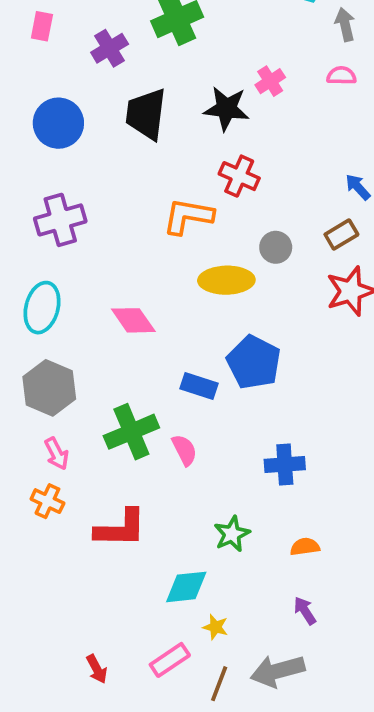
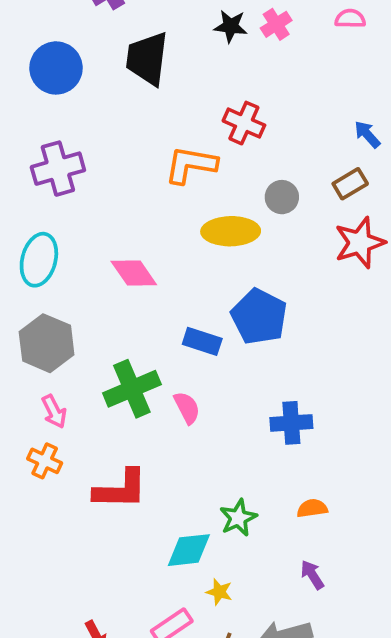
black star: (226, 109) -> (231, 26), moved, size x0.7
green star: (232, 534) -> (238, 518), moved

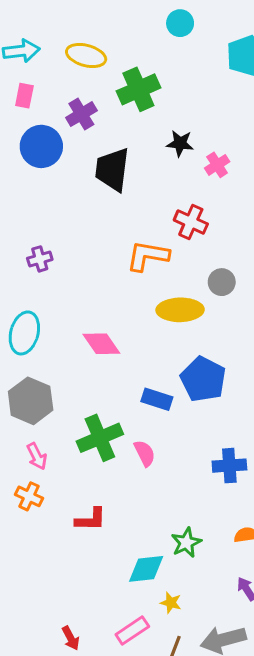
pink cross: (276, 24) -> (217, 165), moved
blue circle: (56, 68) -> (41, 146), moved
purple cross: (58, 169) -> (40, 259), size x0.6
red L-shape: (121, 489) -> (91, 519), size x0.7

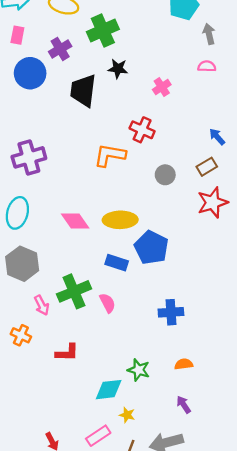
black star: (180, 143) -> (118, 69), moved
purple cross: (40, 259) -> (29, 157), size x1.8
yellow ellipse: (180, 310) -> (120, 220), moved
pink arrow: (37, 456) -> (42, 305), moved
green star: (186, 543) -> (139, 370), turned -30

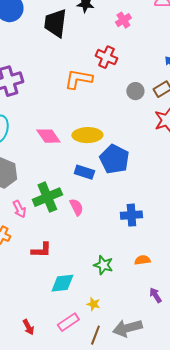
gray circle: (165, 175) -> (135, 91), moved
cyan diamond: (109, 390) -> (62, 283), moved
purple arrow: (184, 405) -> (155, 295), moved

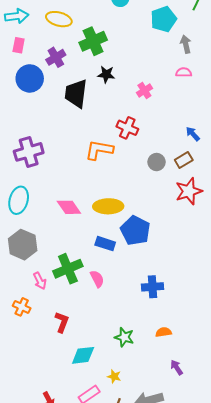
red L-shape: (41, 250) -> (62, 322), turned -70

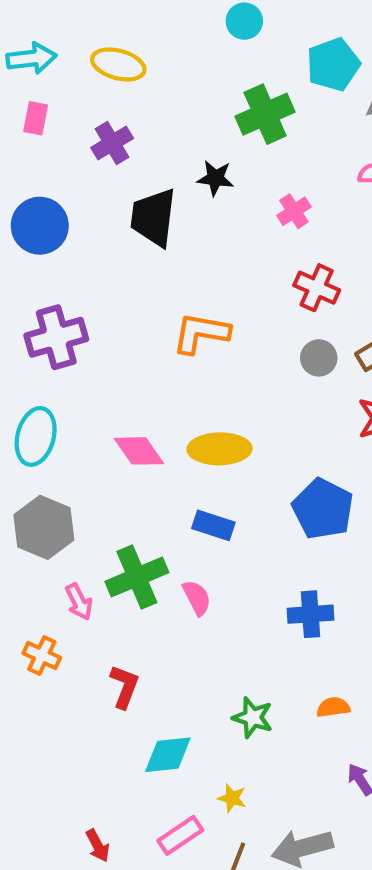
green cross: (93, 41) -> (265, 114), moved
blue circle: (30, 78) -> (40, 226), moved
red cross: (127, 128) -> (317, 288), moved
blue pentagon: (135, 230) -> (323, 509), moved

